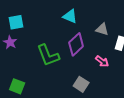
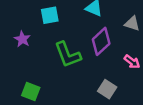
cyan square: (16, 22) -> (50, 15), moved

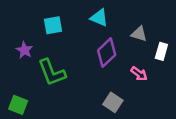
green L-shape: (68, 55) -> (52, 73), moved
green square: (31, 92) -> (18, 105), moved

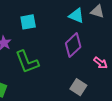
cyan triangle: (99, 18) -> (76, 16), moved
gray triangle: (139, 34) -> (97, 11), moved

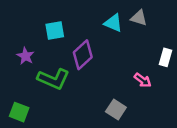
purple diamond: (73, 45) -> (83, 55), moved
green L-shape: (27, 62) -> (53, 79), turned -45

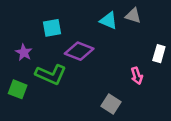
purple diamond: (83, 55) -> (79, 51), turned 64
pink arrow: (143, 80) -> (137, 76), turned 35
green square: (19, 112) -> (18, 89), moved

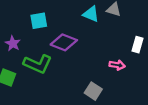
pink arrow: (137, 76) -> (117, 65), turned -63

